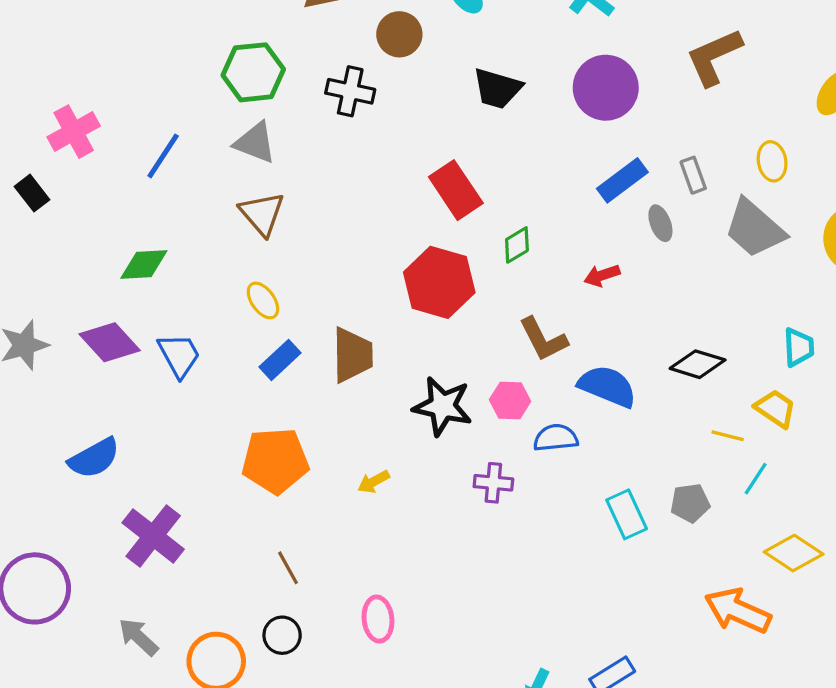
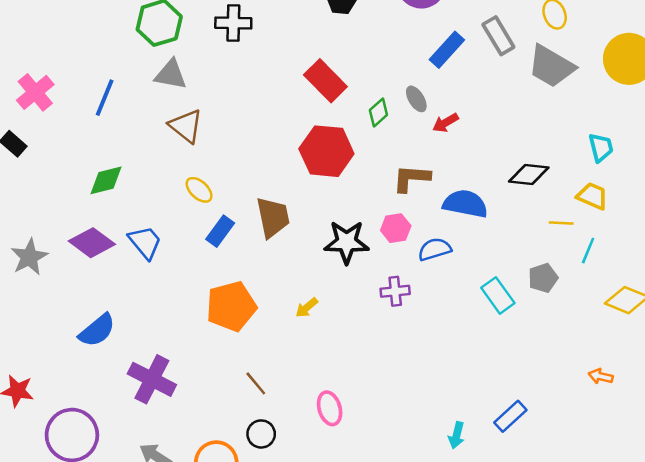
gray rectangle: (693, 175) -> (498, 36), size x1.4
gray ellipse: (660, 223) -> (416, 99), moved
brown L-shape: (543, 339) -> (411, 178), turned 132
orange arrow: (738, 611) -> (601, 376), moved, size x0.5

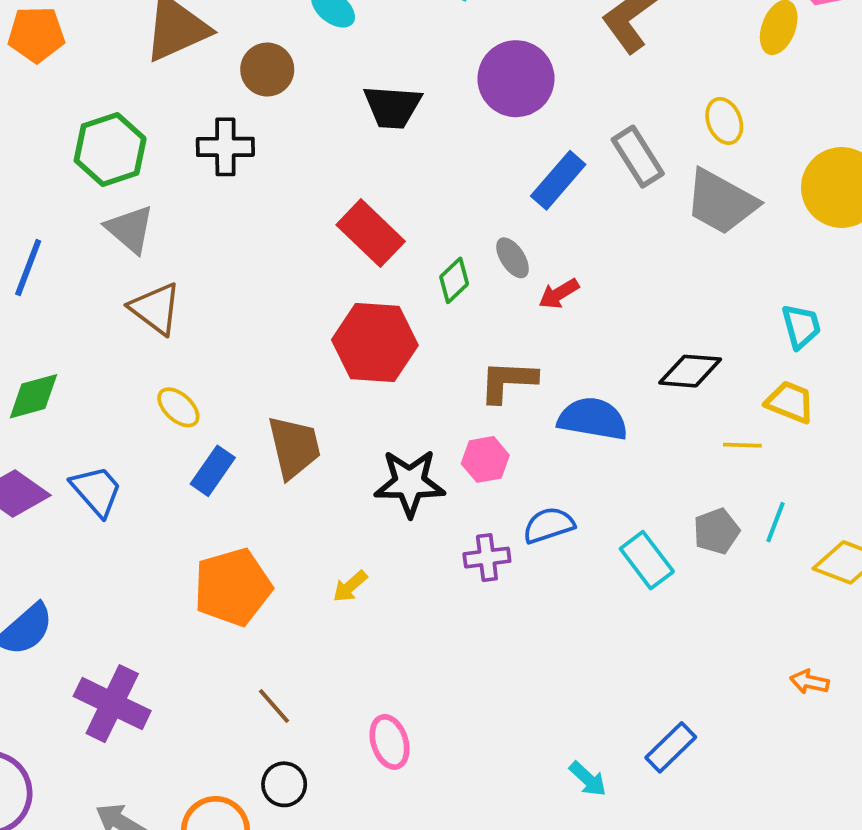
gray triangle: (171, 74) -> (130, 229), turned 32
blue semicircle: (435, 249) -> (549, 525), moved
cyan line: (588, 251) -> (776, 522), moved
cyan arrow: (457, 435) -> (588, 779), turned -60

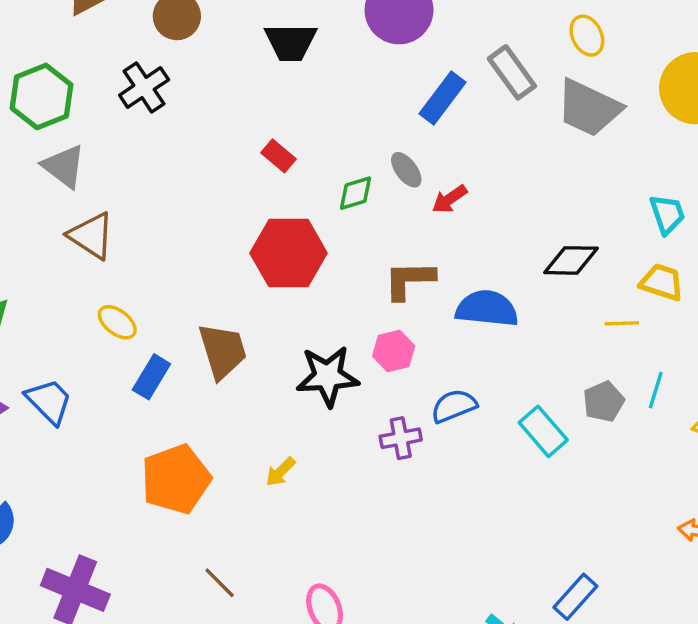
black cross: (225, 147) -> (144, 87), turned -30
red rectangle: (371, 233) -> (278, 156), size x0.6
green diamond: (454, 280) -> (356, 193), turned 30

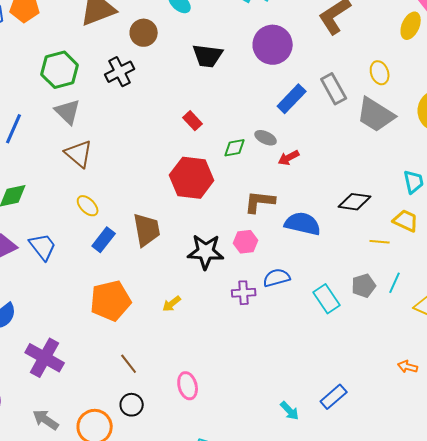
gray ellipse: (406, 170) -> (266, 138), turned -35

